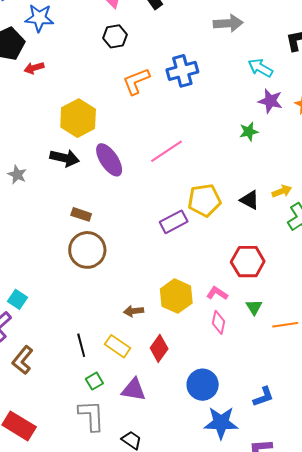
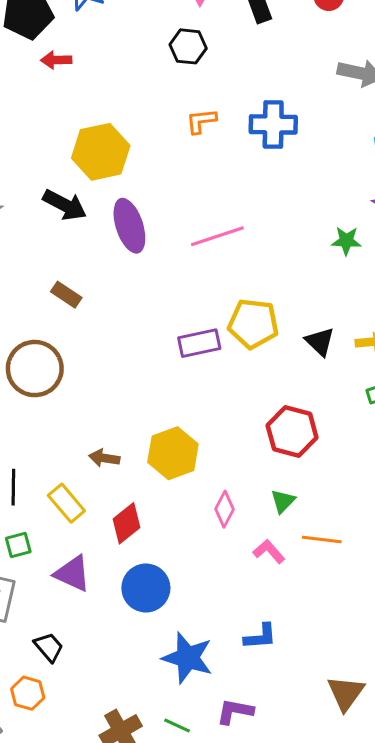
orange L-shape: (136, 81) -> (201, 121), size x0.7
brown circle: (87, 250) -> (35, 369), moved
pink L-shape: (217, 293) -> (269, 551), moved
blue circle: (203, 385) -> (146, 588), moved

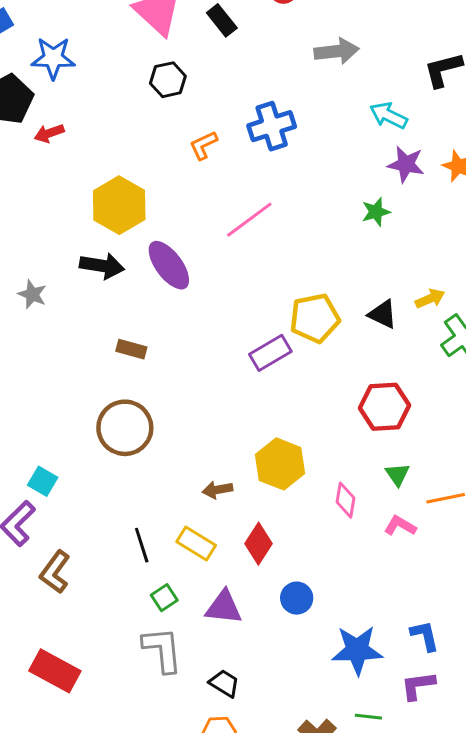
pink line: (217, 236) -> (249, 220), moved
blue circle: (146, 588) -> (297, 598), size x0.7
blue L-shape: (260, 637) -> (425, 636), moved, turned -80

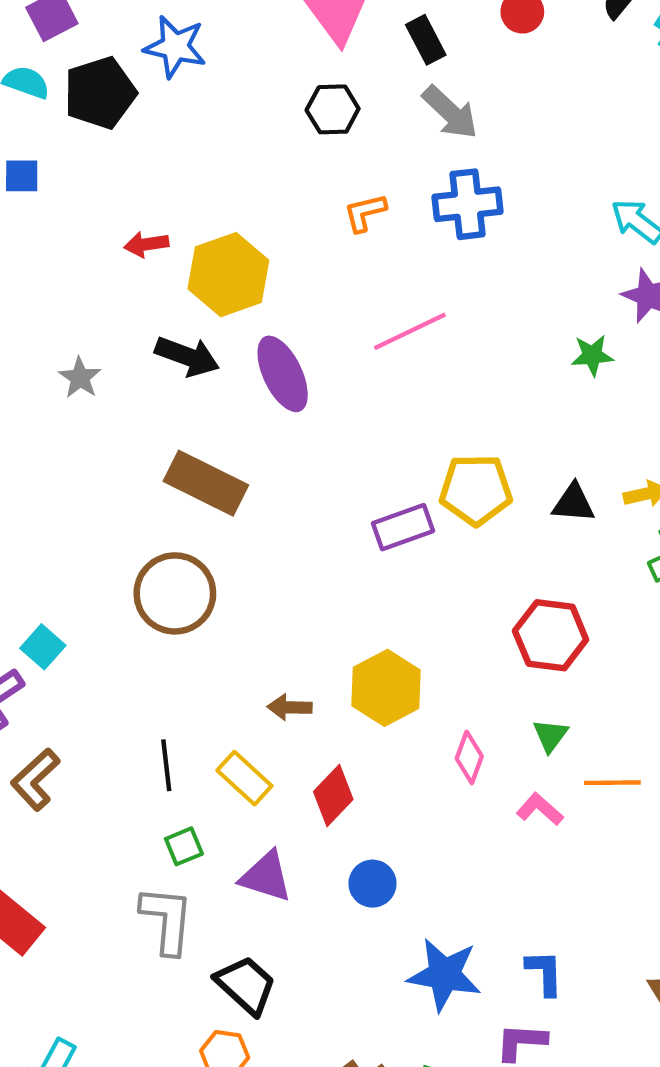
gray arrow: (337, 51) -> (450, 112), moved, turned 39
red arrow: (49, 133) -> (146, 244), moved
black triangle: (383, 314) -> (573, 503), turned -32
brown rectangle: (131, 349) -> (206, 483), size x1.8
black trapezoid: (224, 683) -> (246, 985), size x1.4

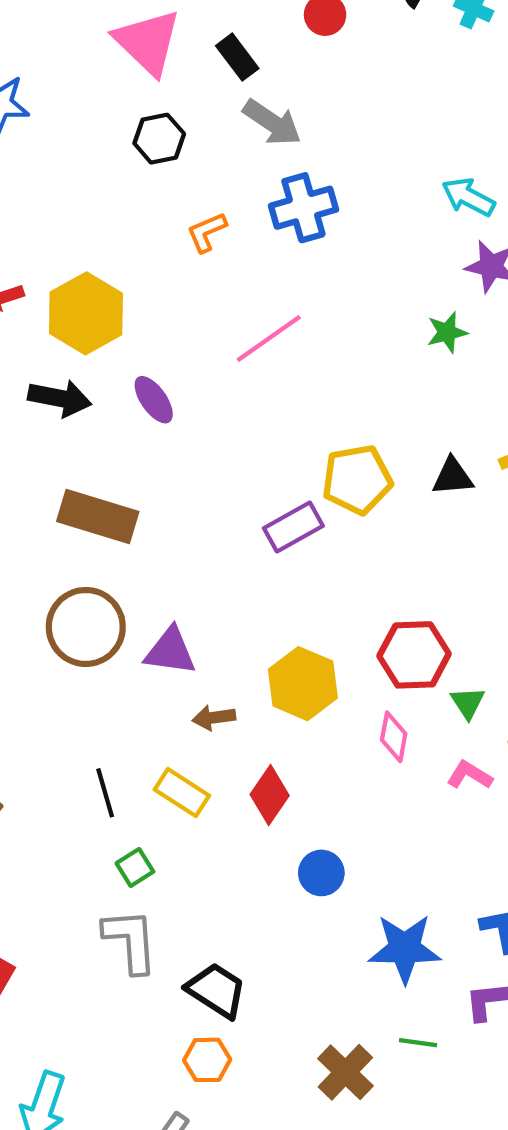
purple ellipse: (283, 374) -> (154, 400), size x0.7
red hexagon: (551, 635) -> (414, 655), moved
purple triangle: (266, 877) -> (170, 651), moved

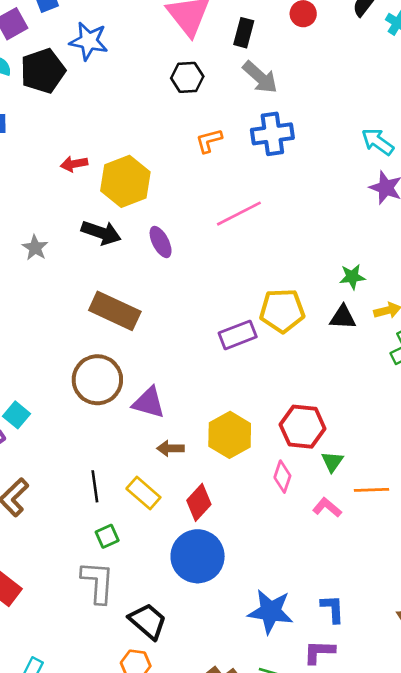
black rectangle: (237, 57) -> (244, 33), turned 44
green star: (447, 332) -> (352, 277), moved
blue circle: (321, 873) -> (198, 556), moved, size x1.8

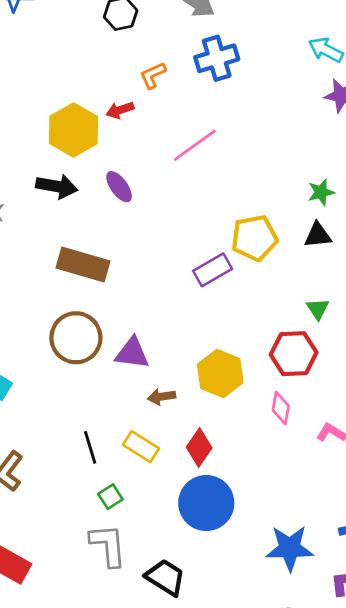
red arrow: (74, 164) -> (120, 110), moved
green triangle: (332, 462) -> (318, 309), moved

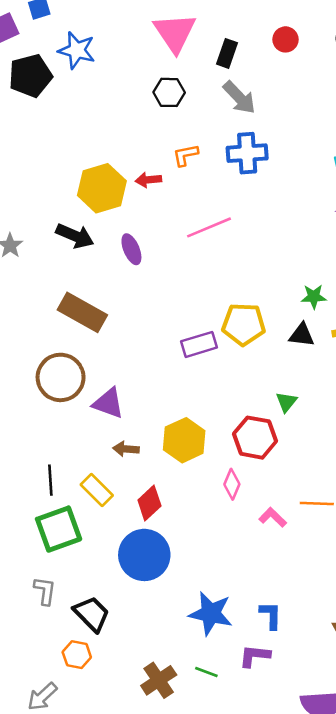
green square: (110, 497) -> (59, 529), size x2.0
gray L-shape: (108, 545) -> (45, 591), moved, size x0.7

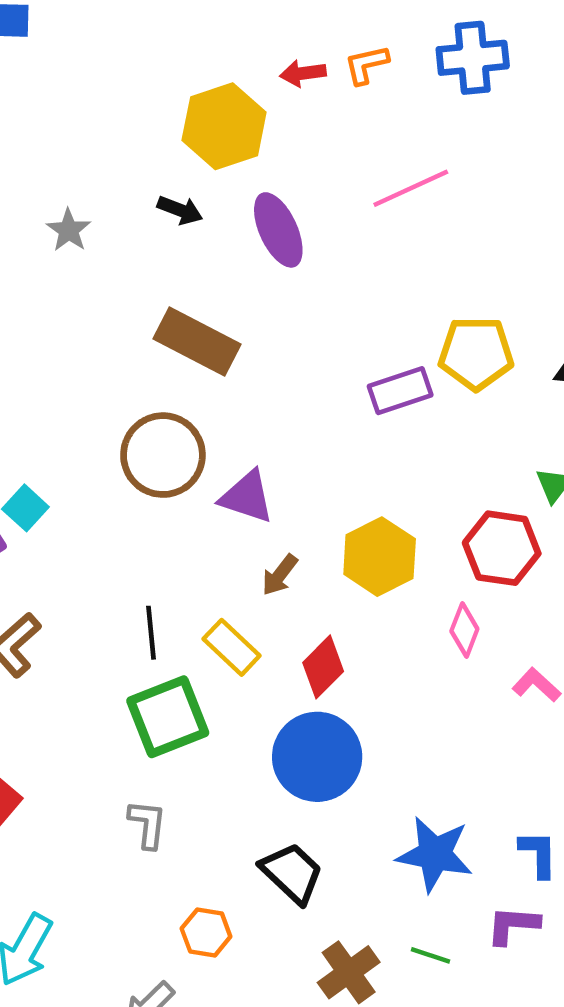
red arrow: (148, 180) -> (303, 73), moved
black arrow: (75, 236) -> (180, 210), size x0.7
purple ellipse: (131, 249) -> (278, 230), size x1.4
brown arrow: (126, 449) -> (280, 575), turned -55
black trapezoid: (92, 614) -> (292, 873), moved

